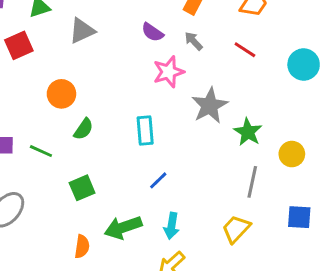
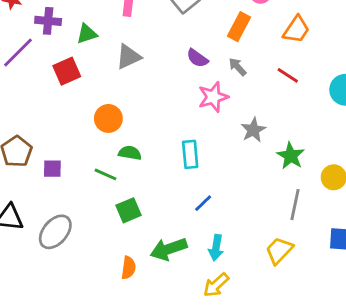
gray star: (210, 106) -> (253, 130), size x0.7
green semicircle: (83, 129) -> (130, 153), turned -115
green line: (41, 151) -> (106, 174), moved

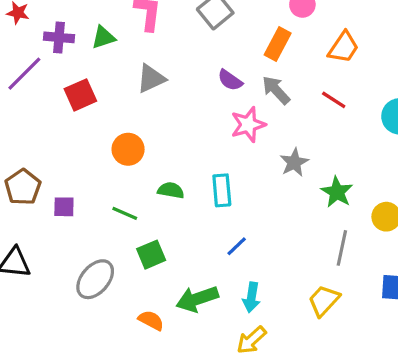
green triangle: (87, 34) -> (103, 37), moved
gray arrow: (238, 67) -> (276, 90), size x1.4
green semicircle: (130, 153) -> (171, 190), moved
gray ellipse: (55, 232) -> (95, 279), moved
orange semicircle: (128, 268) -> (151, 320), turned -70

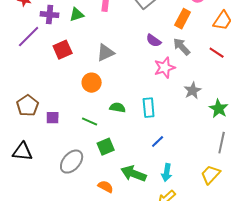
gray triangle: (151, 79) -> (106, 53), moved
green arrow: (197, 299) -> (134, 174), turned 40

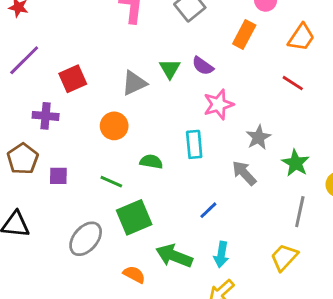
purple cross: (50, 15) -> (46, 116), moved
green triangle: (77, 15) -> (170, 69), moved, turned -42
gray arrow: (182, 47) -> (244, 173), moved
cyan rectangle: (149, 108) -> (194, 144), moved
green square: (106, 147) -> (134, 217), size x1.4

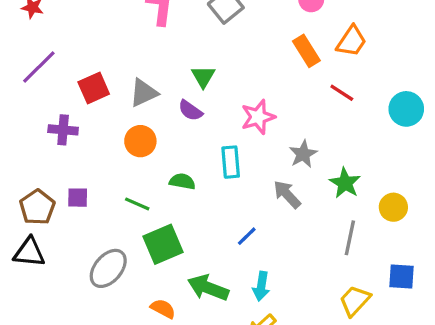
orange rectangle: (244, 34) -> (306, 51), moved, turned -60
purple semicircle: (203, 66) -> (190, 111), moved
gray triangle: (134, 83) -> (144, 93), moved
brown pentagon: (23, 159) -> (37, 207), moved
yellow trapezoid: (284, 257) -> (355, 301), moved

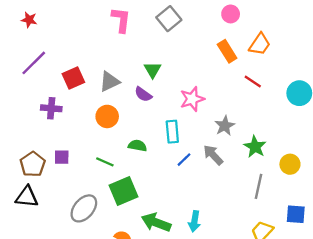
blue line: (247, 236) -> (184, 160), moved

